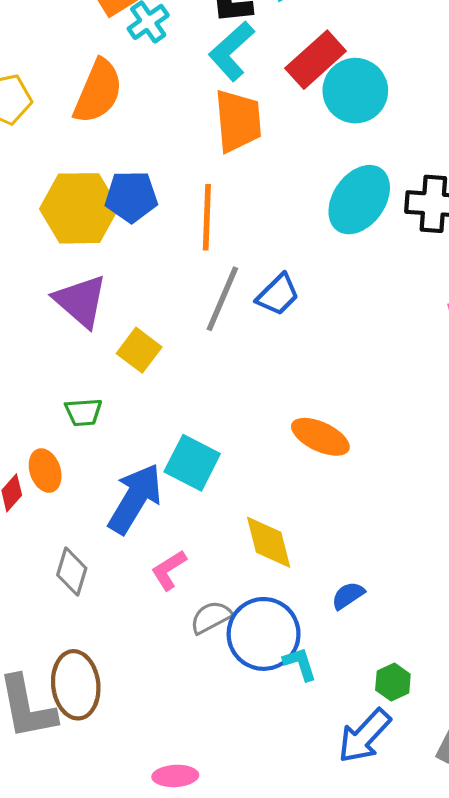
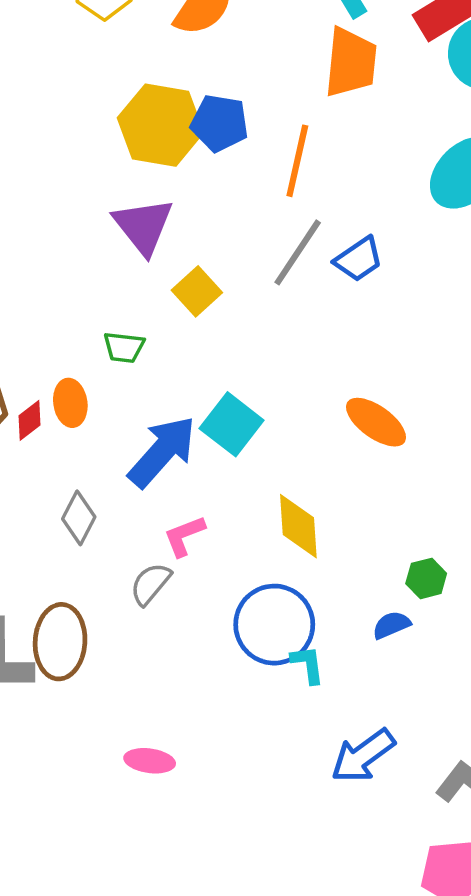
blue semicircle: (348, 596) -> (391, 625), moved
gray semicircle: (211, 617) -> (151, 584), moved, turned -33
green hexagon: (393, 682) -> (426, 578), moved

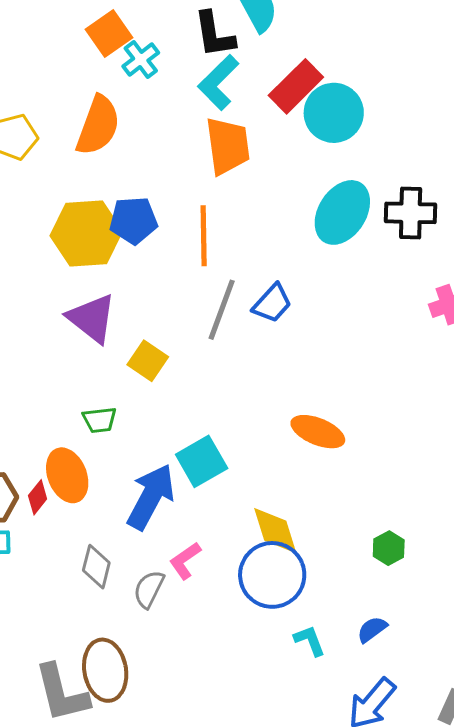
orange ellipse: (70, 403) -> (67, 475), size x1.4
cyan square: (232, 424) -> (202, 461), turned 36
gray semicircle: (151, 584) -> (149, 589), moved
blue circle: (274, 625) -> (272, 575), moved
blue semicircle: (391, 625) -> (372, 629), moved

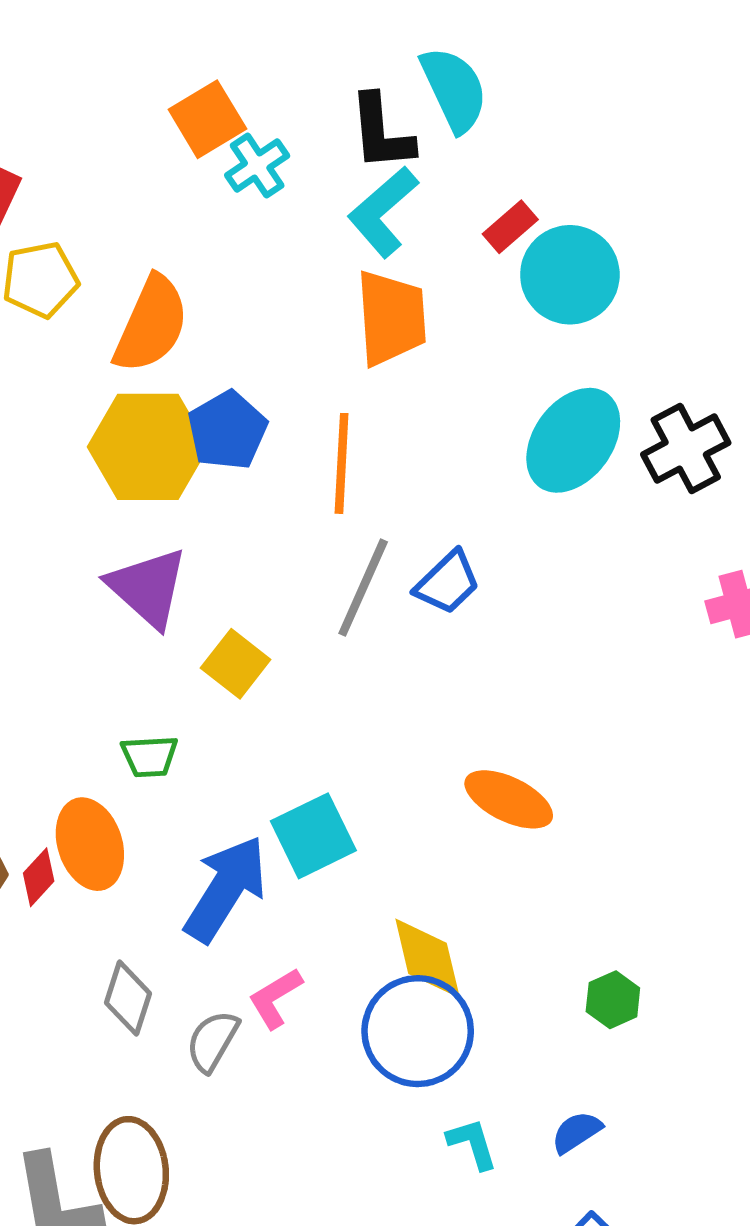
red rectangle: (296, 86) -> (510, 227), size x0.6
orange semicircle: (98, 125) -> (151, 324), moved
black cross: (411, 213) -> (686, 449), turned -33
blue pentagon: (133, 220) -> (227, 430), turned -30

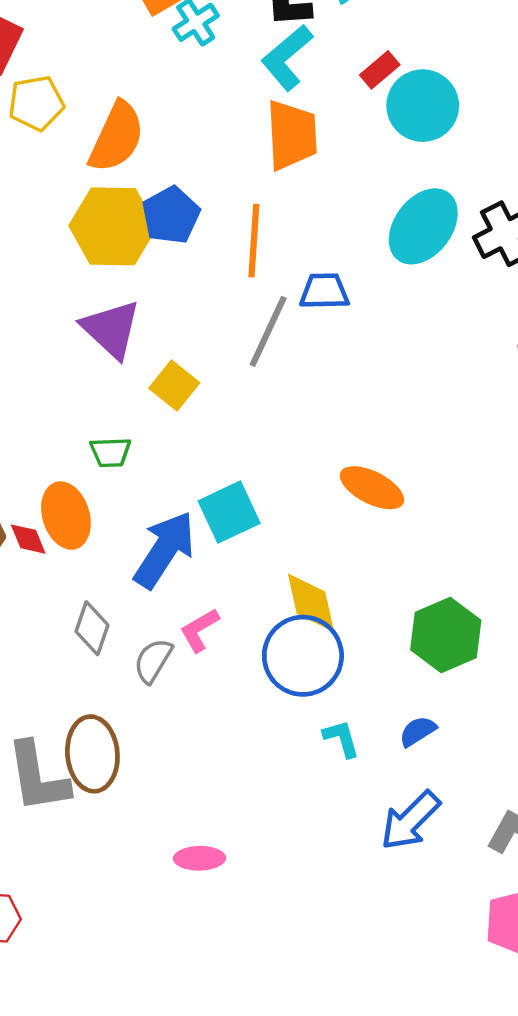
blue trapezoid: (447, 583) -> (324, 291), moved, turned -138
red diamond: (39, 877) -> (28, 539), turned -66
green hexagon: (613, 1000) -> (446, 635), size x1.8

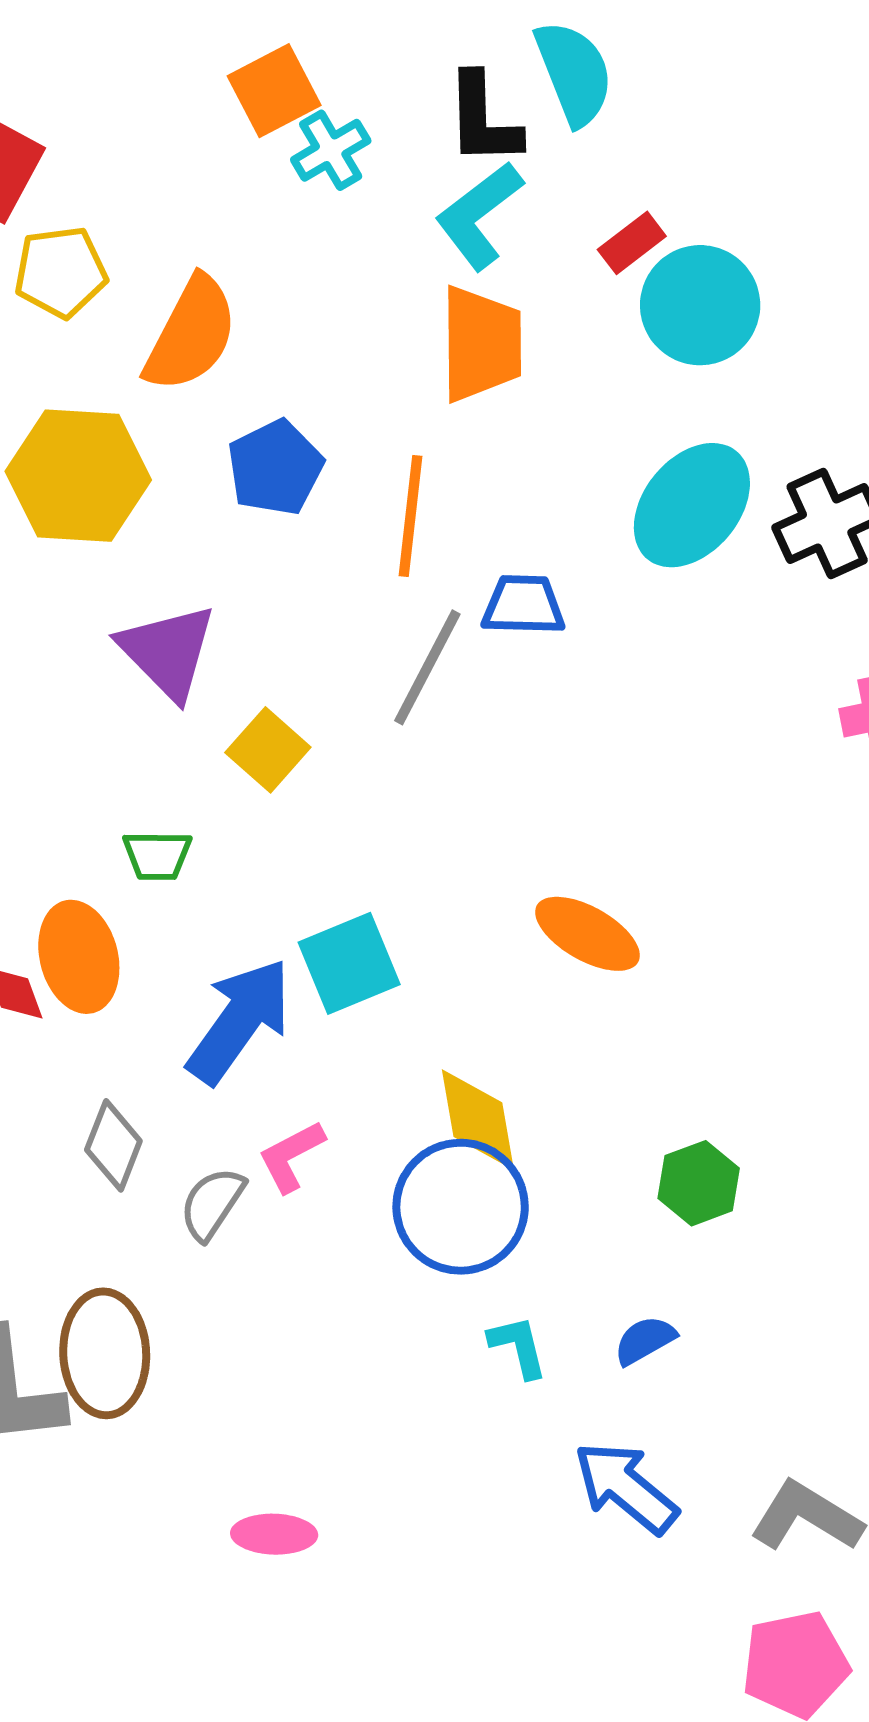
yellow hexagon: (113, 226) -> (78, 476), moved
green hexagon: (446, 635) -> (699, 1183), size x0.7
blue arrow: (410, 821) -> (626, 1487), turned 82

